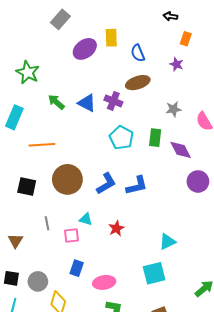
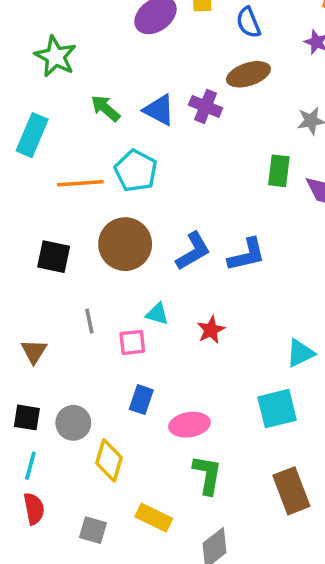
cyan pentagon: (121, 138) -> (136, 171), moved

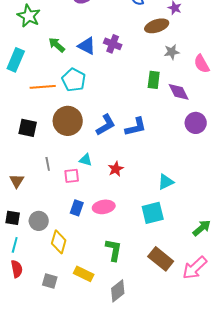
brown ellipse: (248, 74) -> (157, 26), moved
pink ellipse: (189, 425) -> (104, 207), moved
brown rectangle: (291, 491) -> (161, 259), turned -30

